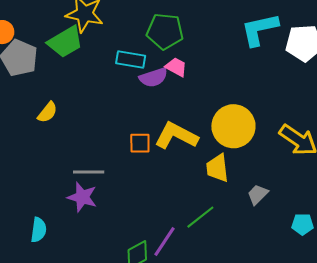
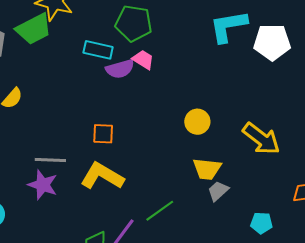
yellow circle: (233, 126) -> (197, 122), size x0.6
yellow L-shape: (176, 136) -> (102, 176), moved
yellow trapezoid: (217, 168) -> (207, 169), moved, turned -80

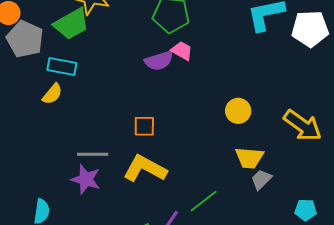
cyan rectangle: (98, 50) -> (62, 66), moved

